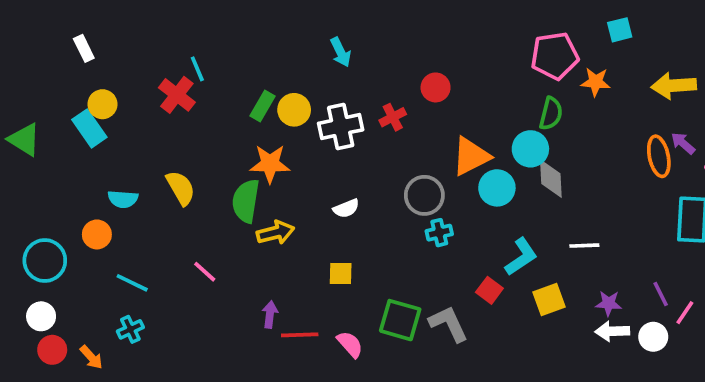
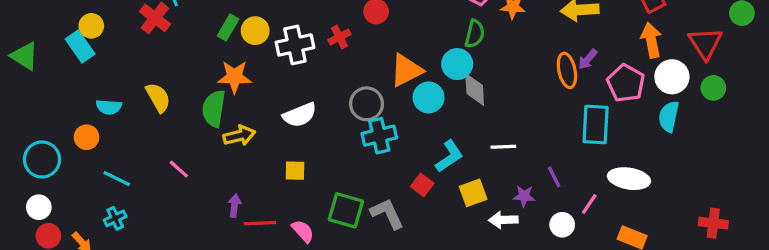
purple arrow: (683, 143) -> (588, 59), turned -90
white semicircle: (346, 208) -> (300, 115), size x1.5
cyan cross: (439, 233) -> (379, 136), size x1.5
purple line: (661, 294) -> (554, 177), moved
white arrow: (612, 331) -> (503, 220), moved

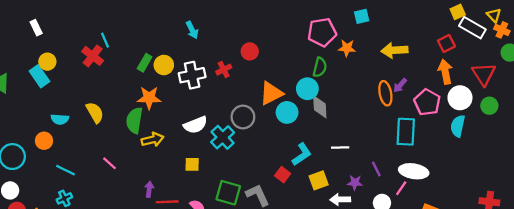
cyan cross: (379, 136) -> (223, 137), moved, turned -30
white ellipse: (629, 179) -> (414, 171), moved

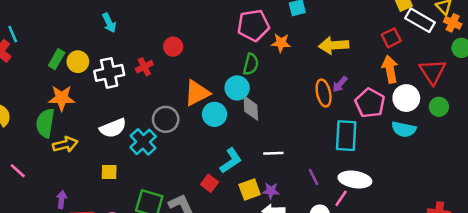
cyan semicircle: (458, 126) -> (404, 129), turned -90
purple star: (355, 183) -> (271, 191), moved

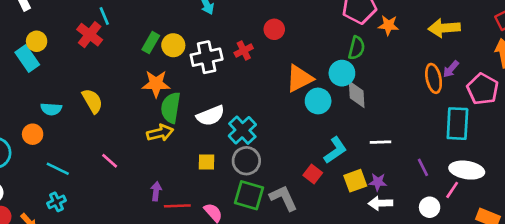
gray circle: (166, 119) -> (246, 161), moved
green semicircle: (45, 123) -> (171, 108), moved

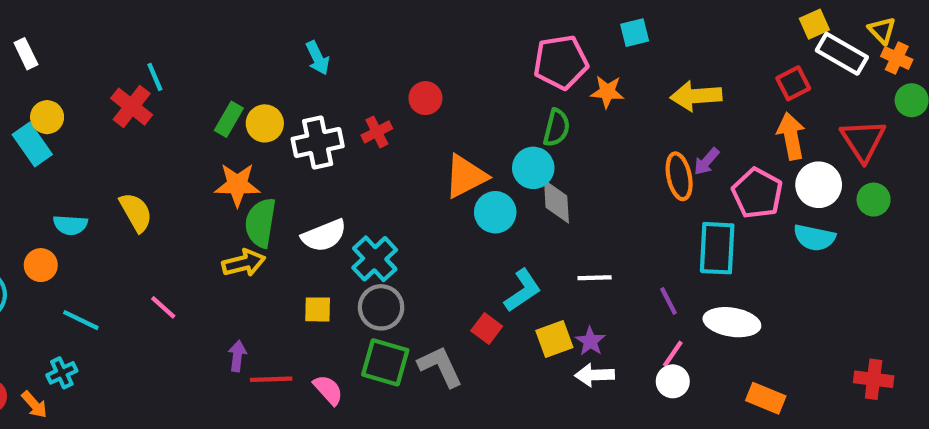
purple line: (423, 167) -> (669, 301), moved
purple star: (378, 182) -> (590, 341), turned 30
pink line: (452, 190) -> (673, 354), moved
cyan cross: (56, 202) -> (62, 373), moved

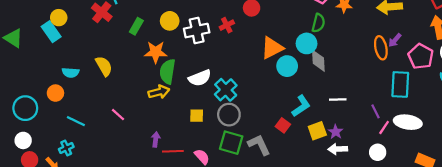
green rectangle: (229, 119) -> (136, 26), moved
pink line: (673, 354) -> (384, 128), moved

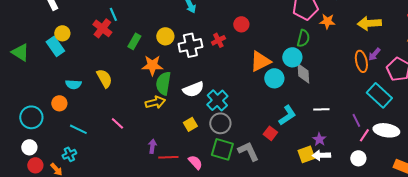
cyan rectangle: (400, 84) -> (379, 95), turned -50
yellow square: (197, 116) -> (190, 124), turned -32
yellow square: (317, 131) -> (306, 154), moved

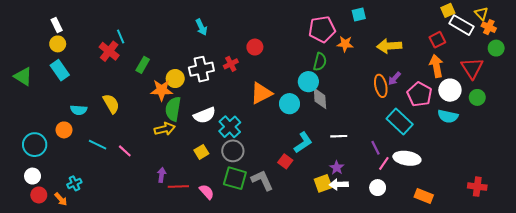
yellow circle: (62, 33) -> (58, 44), moved
yellow circle: (165, 36) -> (175, 79), moved
orange triangle: (260, 61) -> (261, 93), moved
cyan line: (78, 129) -> (98, 145), moved

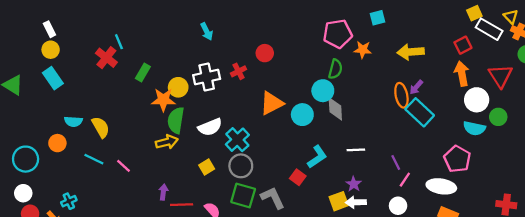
pink pentagon: (420, 94) -> (457, 159), moved
green circle: (477, 97) -> (498, 117), moved
yellow semicircle: (111, 104) -> (101, 127), moved
cyan rectangle: (400, 122) -> (420, 112), moved
white ellipse: (407, 158) -> (441, 186), moved

